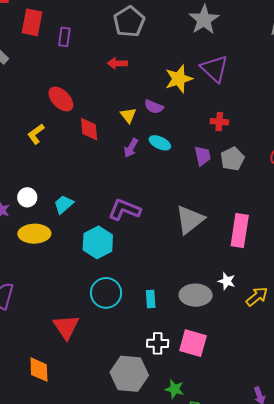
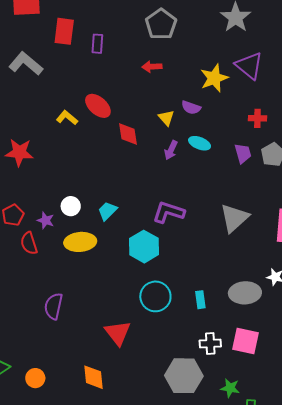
yellow L-shape: (36, 134) -> (67, 118), moved, turned 80

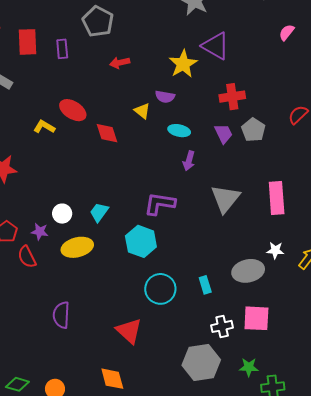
gray pentagon: (161, 24) -> (98, 21), moved
red cross: (257, 118) -> (232, 97), size x1.4
purple arrow: (171, 150) -> (189, 161), moved

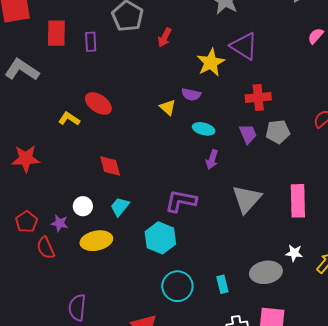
red arrow: (120, 63) -> (165, 37), moved, turned -54
gray pentagon: (253, 130) -> (278, 132), turned 30
red diamond: (107, 133) -> (110, 166), moved

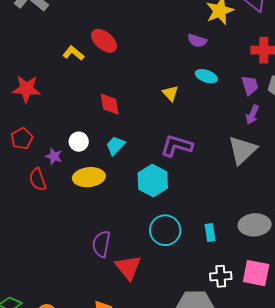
yellow triangle: (168, 107) -> (170, 93), moved
purple arrow: (212, 160) -> (252, 115), moved
red pentagon: (26, 222) -> (22, 139), moved
purple semicircle: (77, 308) -> (101, 244), moved

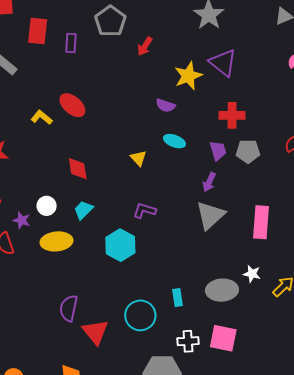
purple arrow: (252, 115) -> (209, 182), moved
purple L-shape: (177, 146) -> (144, 210), size x0.7
cyan circle: (165, 230) -> (140, 315), moved

